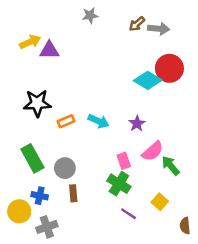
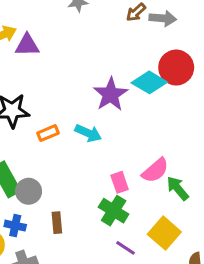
purple star: (137, 124) -> (111, 94), moved, size x1.6
gray circle: (65, 168) -> (29, 191), moved
yellow square: (160, 202) -> (164, 233), size x1.5

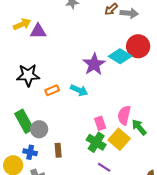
pink semicircle: (155, 170) -> (124, 115), turned 144
yellow square: (164, 233) -> (119, 139), moved

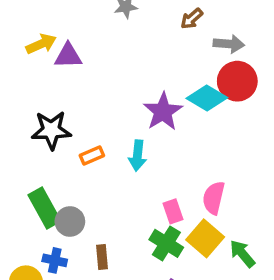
gray arrow: (129, 13) -> (229, 44), moved
cyan arrow: (79, 90) -> (138, 156), turned 72
green arrow: (139, 127) -> (242, 254), moved

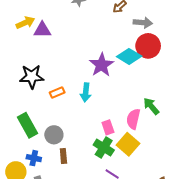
gray circle: (70, 222) -> (54, 135), moved
green arrow: (242, 254) -> (151, 106), moved

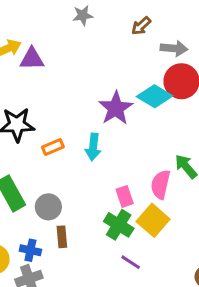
blue cross: (34, 158) -> (30, 250), moved

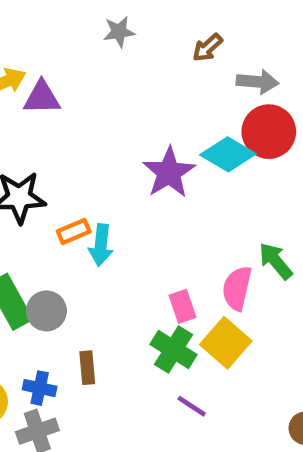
cyan arrow: (93, 147) -> (101, 245), moved
gray circle: (48, 207) -> (46, 311), moved

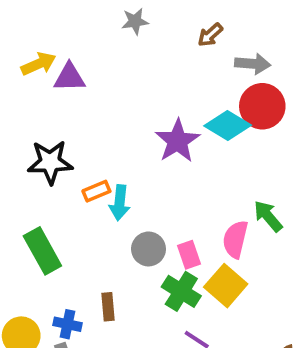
gray circle: (46, 311) -> (148, 249), moved

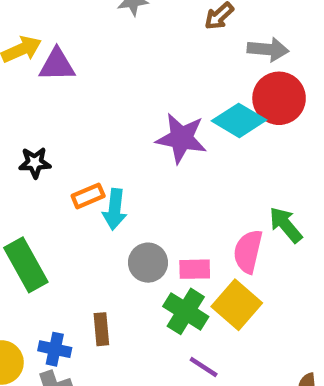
purple star: (177, 141) -> (181, 138), turned -30
black star: (50, 162) -> (35, 163), size x0.6
pink rectangle: (189, 255) -> (195, 269), turned -72

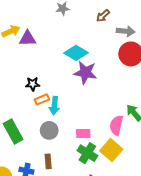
cyan diamond: (239, 120) -> (76, 53), moved
black star: (35, 163) -> (33, 84), moved
gray circle: (148, 263) -> (49, 130), moved
pink rectangle: (195, 269) -> (83, 134), moved

